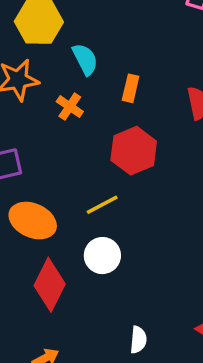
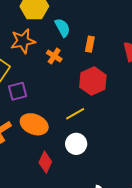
red diamond: (50, 285) -> (45, 162), size x0.7

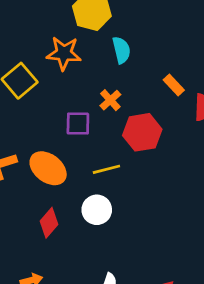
orange rectangle: (90, 44) -> (174, 85), moved, turned -70
orange cross: (54, 56) -> (110, 100), moved
purple square: (18, 91) -> (78, 124), moved

